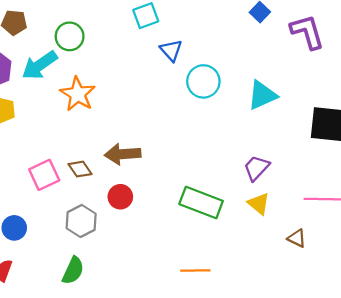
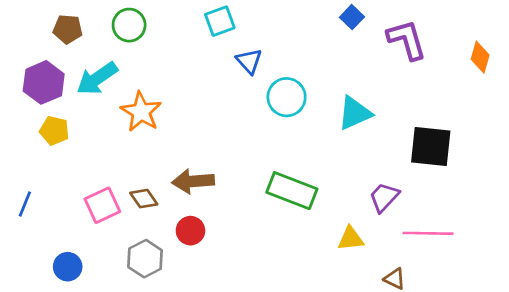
green circle: (70, 36) -> (129, 25), moved
purple trapezoid: (256, 168) -> (384, 197), moved
green rectangle: (201, 203) -> (292, 191), moved
yellow triangle: (259, 204) -> (351, 239), turned -45

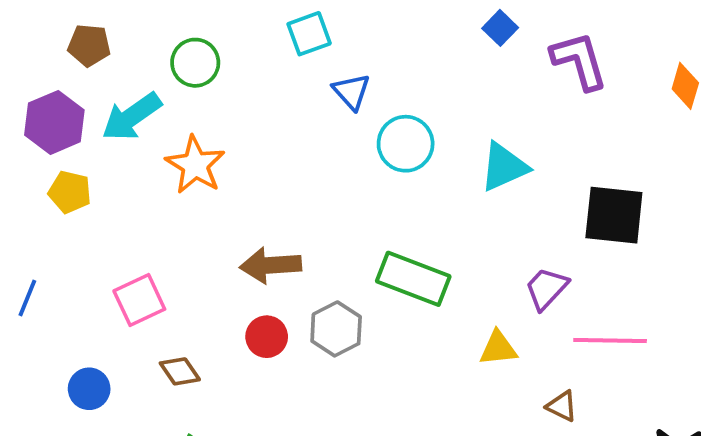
green circle: (129, 25) -> (195, 63), moved
brown diamond: (144, 199) -> (180, 371), moved
gray hexagon: (145, 259) -> (336, 329), moved

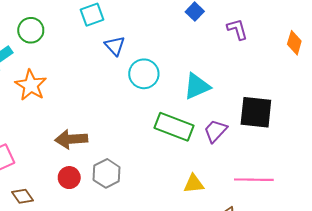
purple L-shape: (579, 61) -> (237, 29), size x0.7
green rectangle: (413, 279) -> (174, 127), moved
purple trapezoid: (546, 288) -> (215, 131), moved

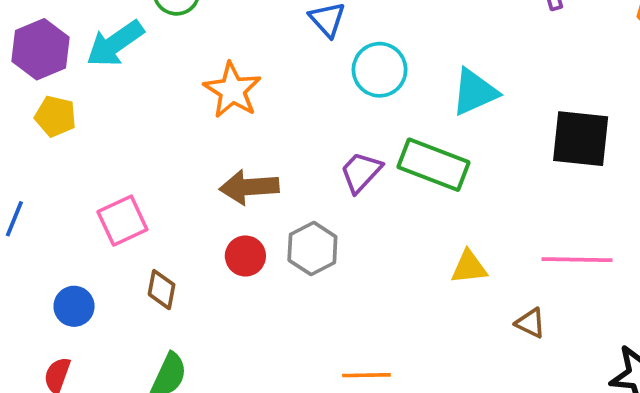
orange star: (31, 85) -> (232, 90), moved
purple trapezoid: (215, 131) -> (361, 172), moved
brown diamond: (22, 196) -> (162, 290), turned 45

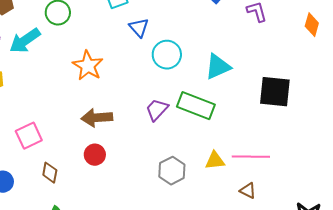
gray hexagon: (312, 249) -> (172, 171), moved
pink line: (577, 260) -> (251, 157), moved

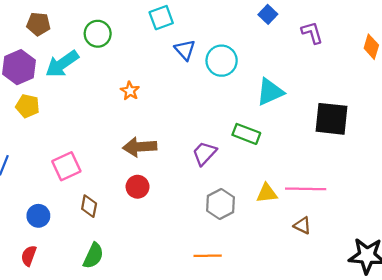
cyan circle: (167, 55) -> (222, 61), moved
orange star: (88, 66) -> (130, 91), size x0.6
green rectangle: (196, 106) -> (246, 134), size x0.7
purple trapezoid: (157, 110) -> (204, 153), moved

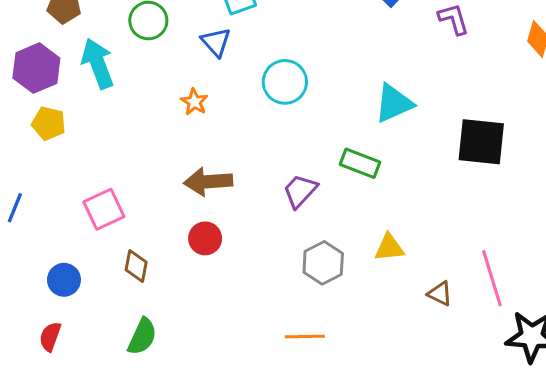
blue triangle: (185, 50) -> (216, 42), moved
cyan circle: (222, 61) -> (285, 82), moved
cyan arrow: (62, 64) -> (98, 64), turned 104
pink line: (306, 189) -> (492, 278), moved, turned 72

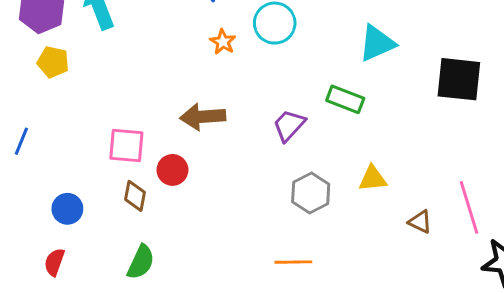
orange star: (194, 102) -> (223, 42), moved
pink square: (104, 209) -> (126, 145), moved, turned 30
red circle: (205, 238) -> (172, 170), moved

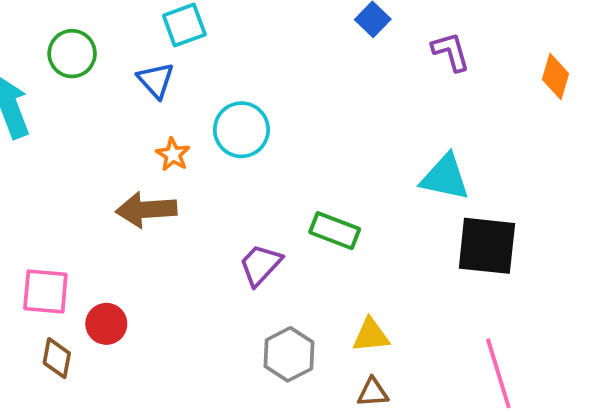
cyan triangle: (377, 43) -> (445, 177), moved, turned 36
black square: (459, 79) -> (487, 246), moved
brown arrow: (203, 117) -> (146, 210), moved
brown triangle: (420, 222) -> (373, 392), moved, turned -30

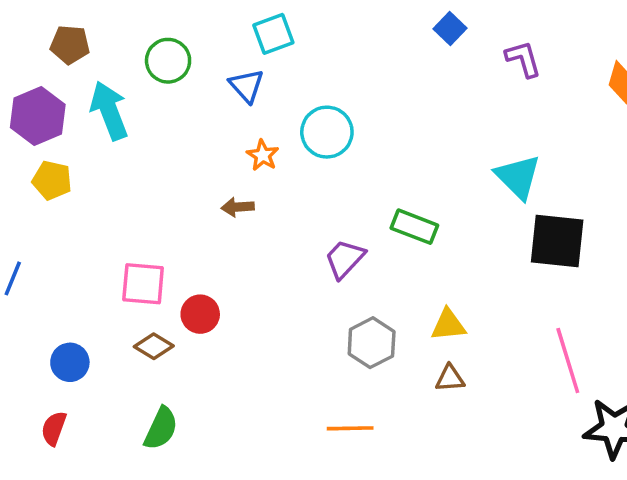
cyan triangle: (445, 177) -> (518, 177), turned 33
brown arrow: (146, 210) -> (238, 207), size x0.6
brown diamond: (57, 358) -> (154, 346), turned -69

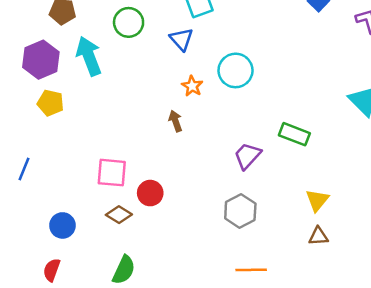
brown arrow: (238, 207) -> (175, 121), turned 75
yellow triangle: (448, 325) -> (317, 200), turned -45
gray hexagon: (372, 343) -> (240, 211), moved

